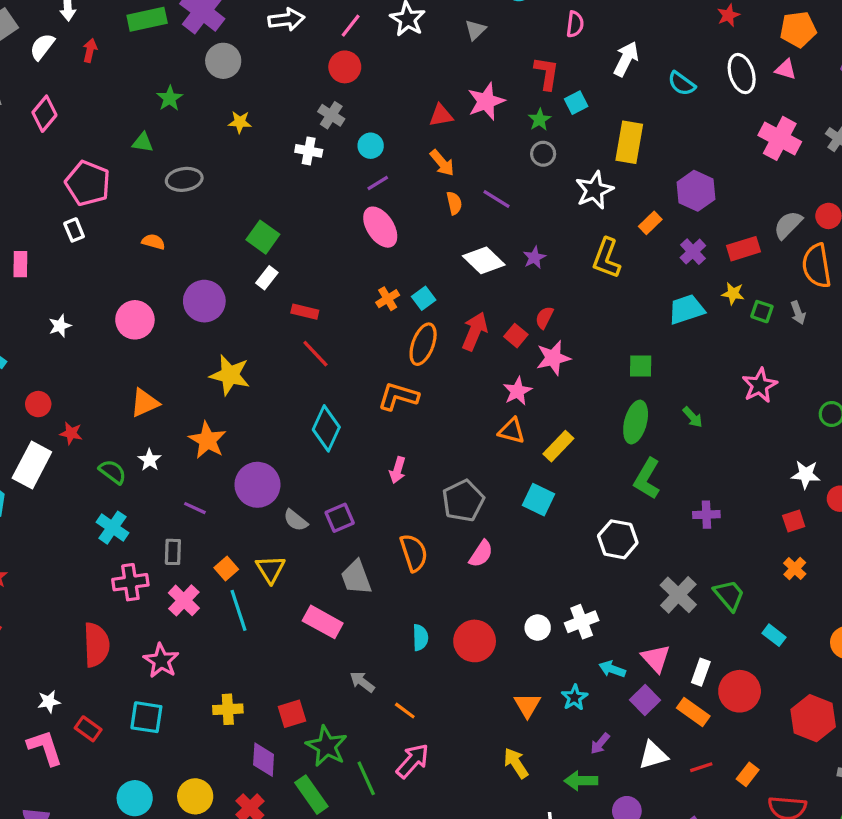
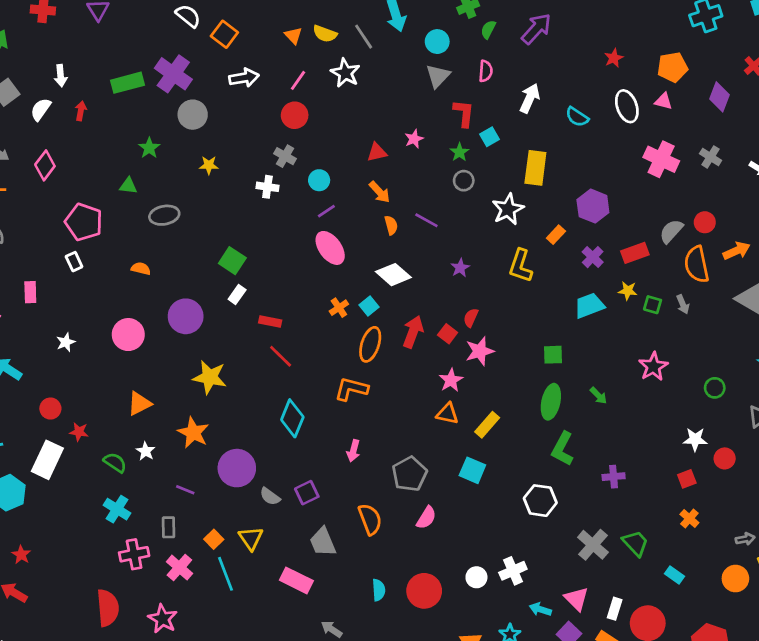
gray triangle: (475, 30) -> (438, 76), moved, size x1.4
pink star: (486, 101) -> (414, 139), size x0.6
white diamond: (484, 260) -> (393, 275), moved

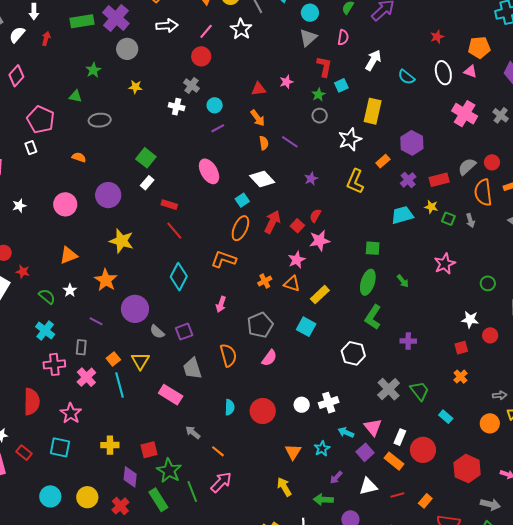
pink ellipse: (330, 248) -> (209, 171), moved
orange cross: (339, 308) -> (265, 281), moved

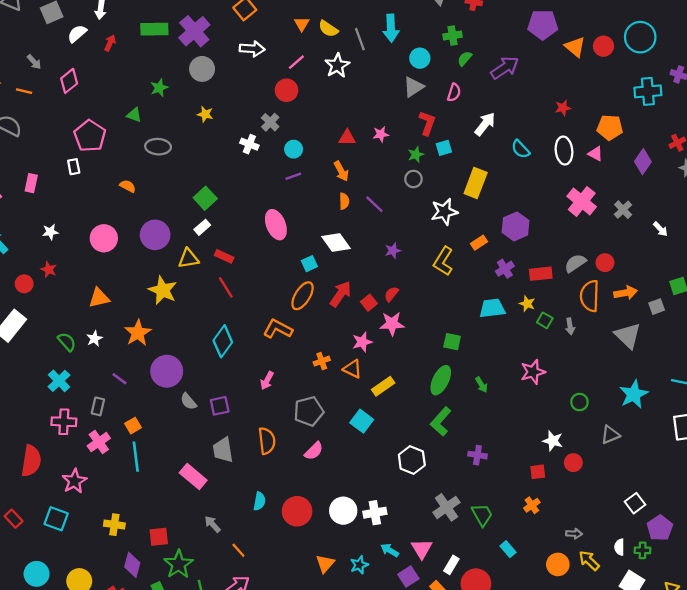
red star: (23, 272) -> (49, 270), moved
yellow triangle: (140, 361) -> (188, 258), moved, turned 42
white circle: (302, 405) -> (343, 511), size x1.5

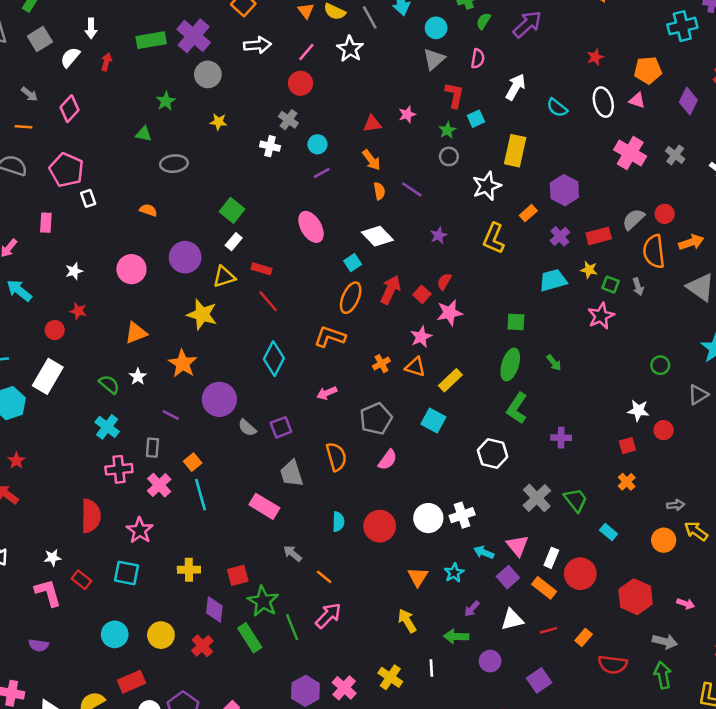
pink pentagon: (90, 136) -> (67, 170), moved
pink star: (533, 372) -> (601, 316), moved
pink arrow: (267, 381) -> (327, 393), turned 48

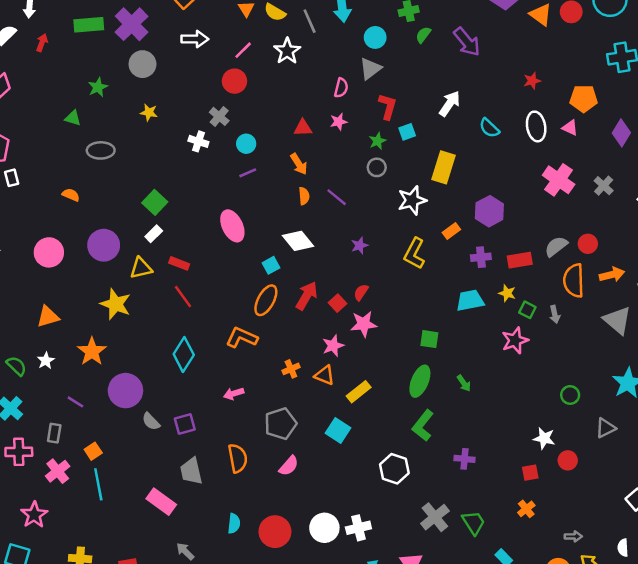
purple arrow: (527, 24) -> (467, 42), turned 88
pink semicircle: (478, 59) -> (341, 88), moved
purple cross: (560, 236) -> (481, 257), turned 30

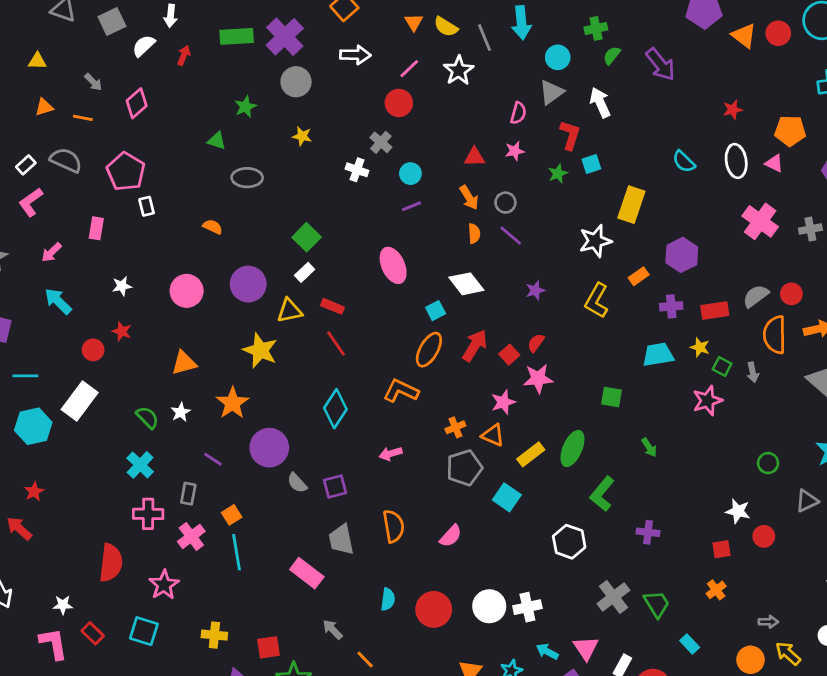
white arrow: (450, 104) -> (600, 103), moved, turned -60
gray circle: (377, 167) -> (505, 203), moved
gray cross: (604, 186) -> (810, 229), turned 36
green ellipse: (420, 381) -> (572, 448), moved
gray pentagon: (281, 424) -> (464, 468), moved

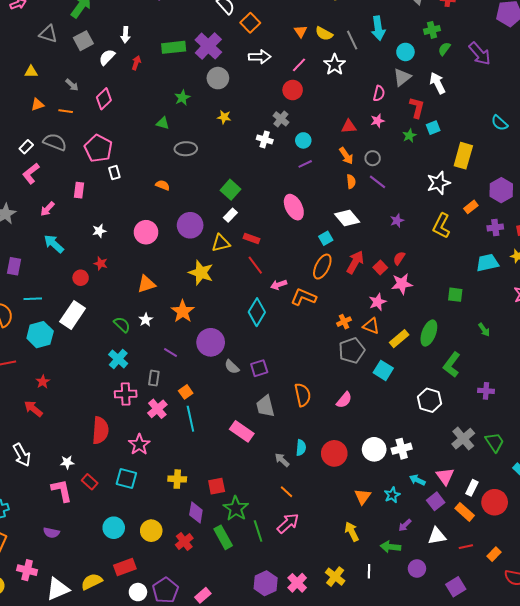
pink arrow: (391, 454) -> (279, 285), moved
gray arrow: (333, 629) -> (282, 460), moved

